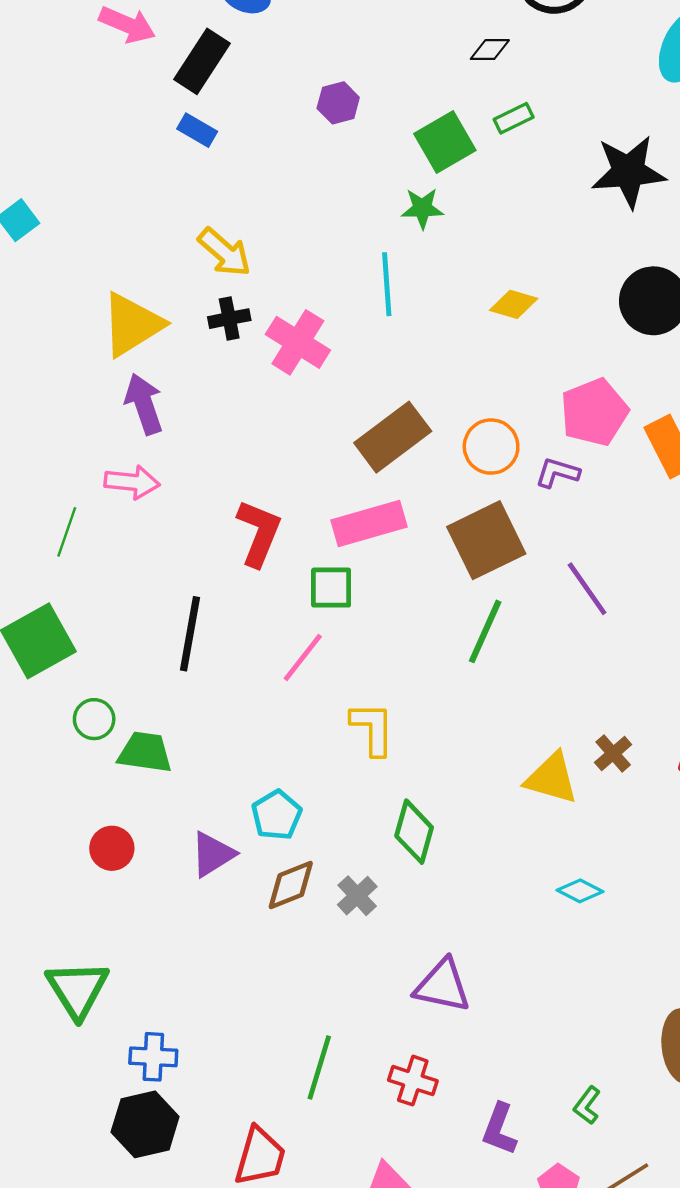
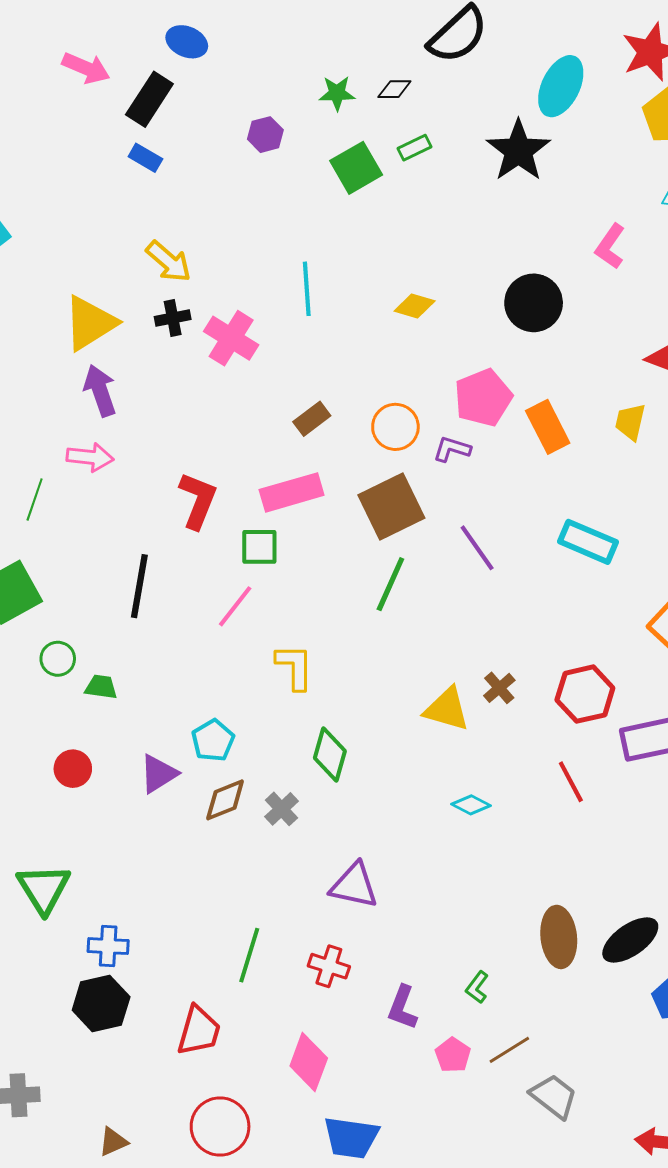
black star: (629, 172) -> (518, 151), moved, turned -30
green star: (422, 208) -> (337, 93), moved
brown rectangle: (393, 437) -> (312, 419), size x0.6
green trapezoid: (145, 752) -> (101, 687), size x0.7

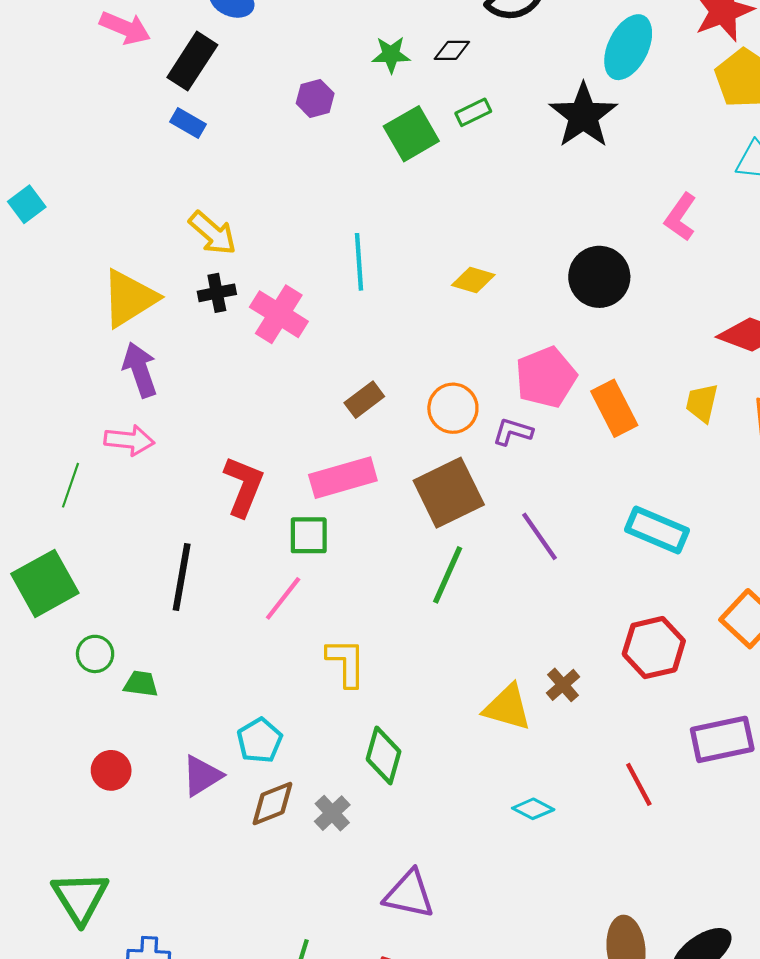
red hexagon: (585, 694) -> (654, 648), moved

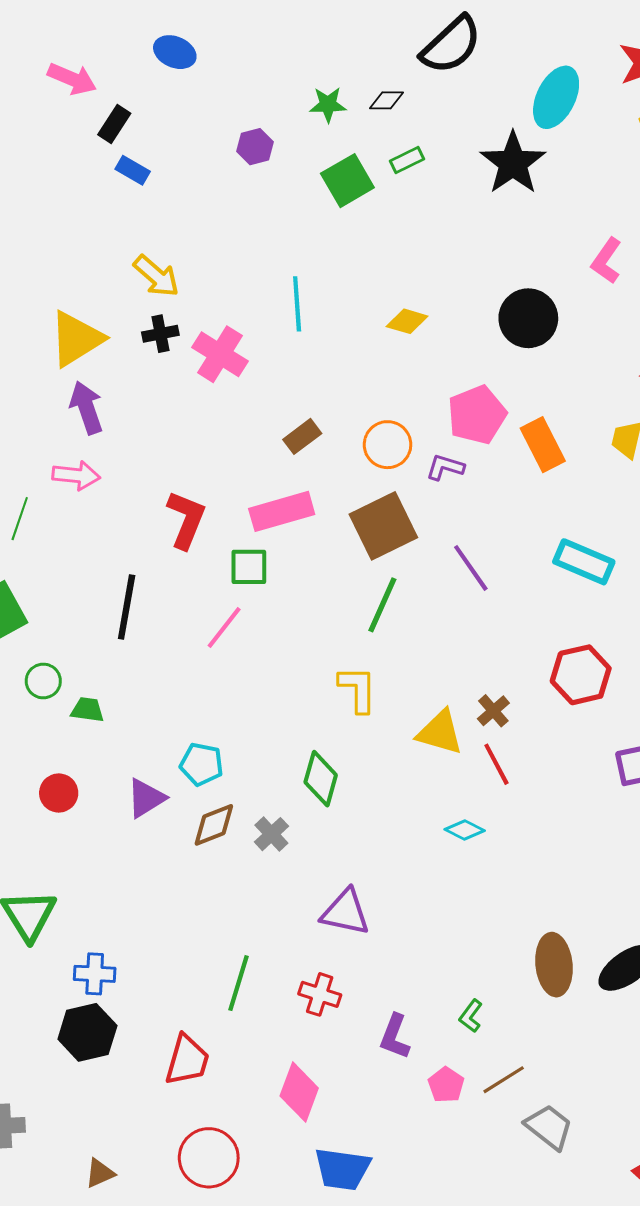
black rectangle: (192, 61) -> (114, 124), moved, size x0.7
yellow L-shape: (346, 662) -> (358, 689), moved
cyan pentagon: (260, 740) -> (202, 764), turned -30
red line: (639, 784) -> (496, 764), moved

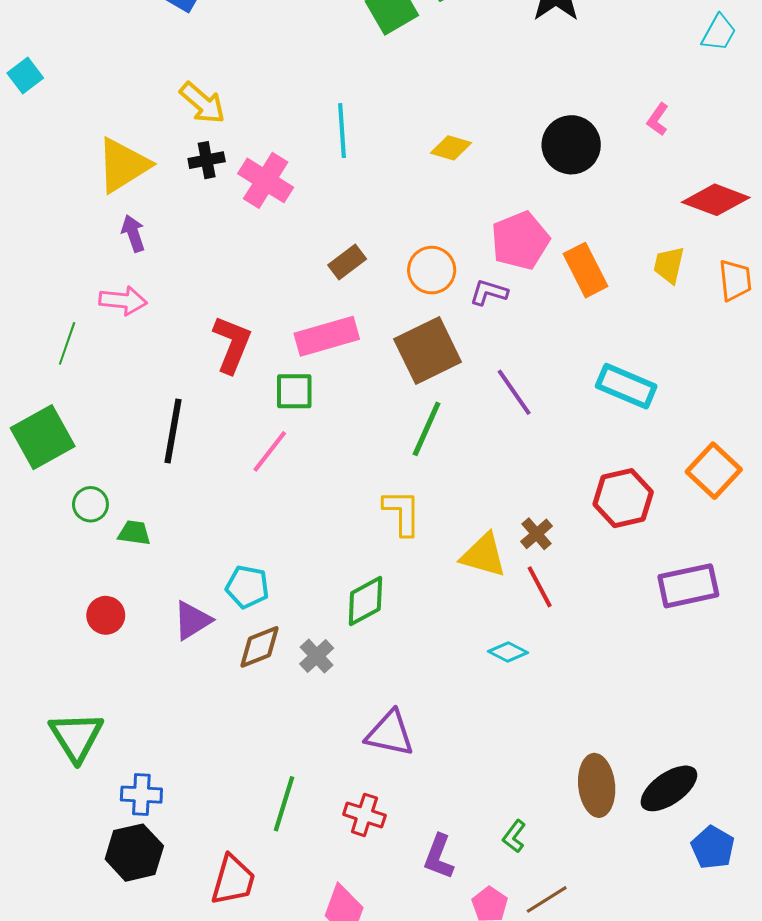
pink L-shape: (606, 261) -> (658, 119), moved, size x0.7
purple arrow: (86, 408) -> (133, 233), size x0.7
green diamond: (321, 779) -> (365, 601), turned 46

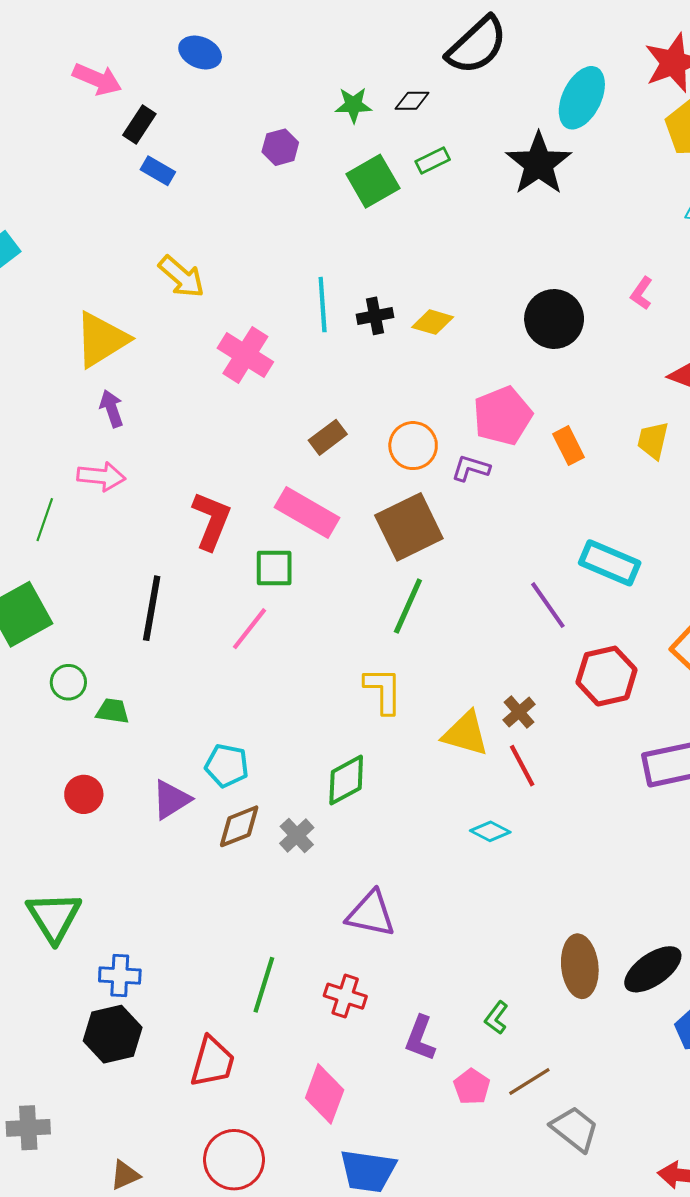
black cross: (207, 160) -> (375, 316), moved
orange rectangle: (585, 270) -> (568, 446), size x0.7
pink rectangle: (327, 336) -> (307, 512), turned 46
purple line: (514, 392) -> (548, 605), moved

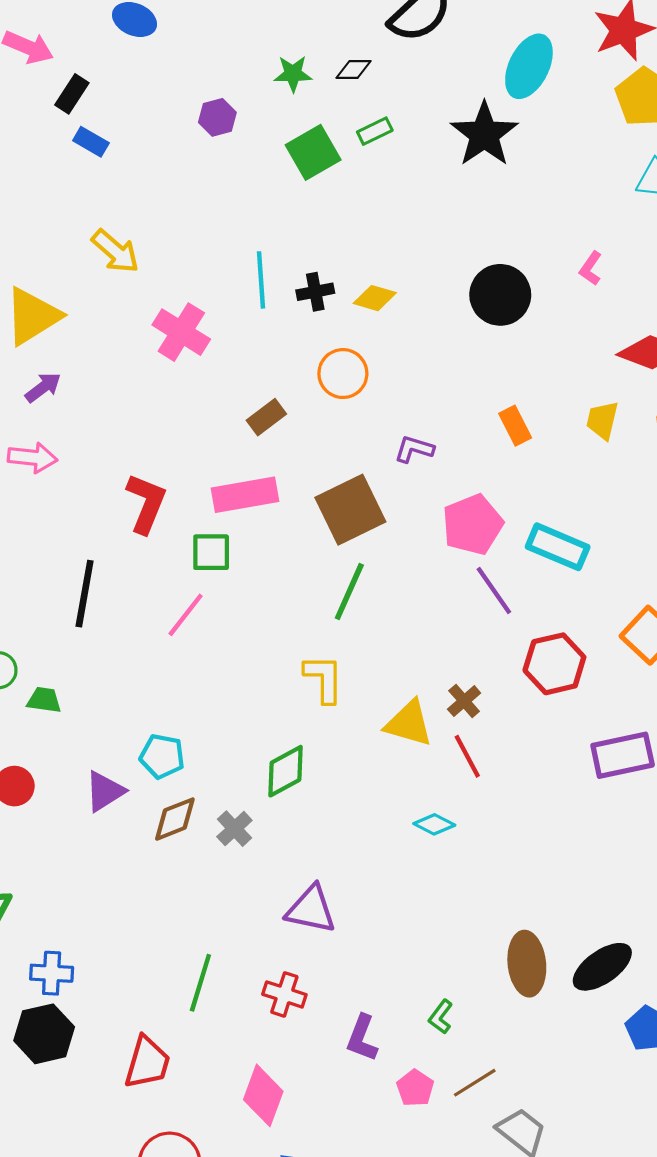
purple arrow: (112, 409) -> (43, 387), turned 72
pink pentagon: (503, 416) -> (473, 525), moved
orange circle: (413, 446) -> (343, 374), moved
pink rectangle: (307, 512) -> (245, 495), turned -40

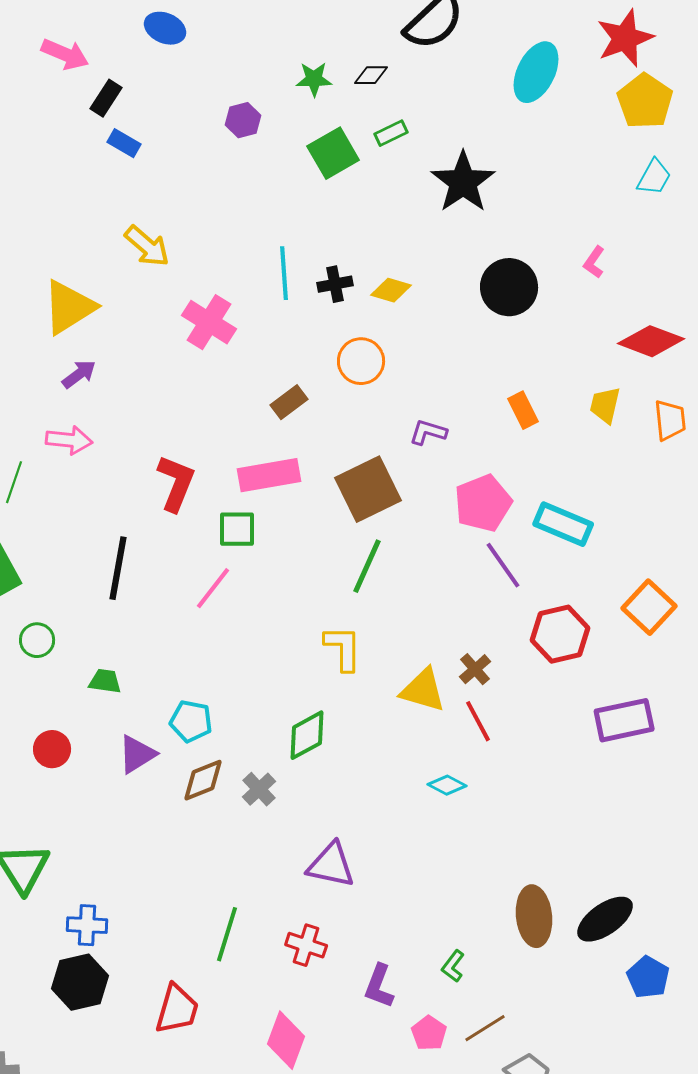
black star: (484, 134) -> (463, 182), moved
green trapezoid: (44, 700) -> (105, 681), moved

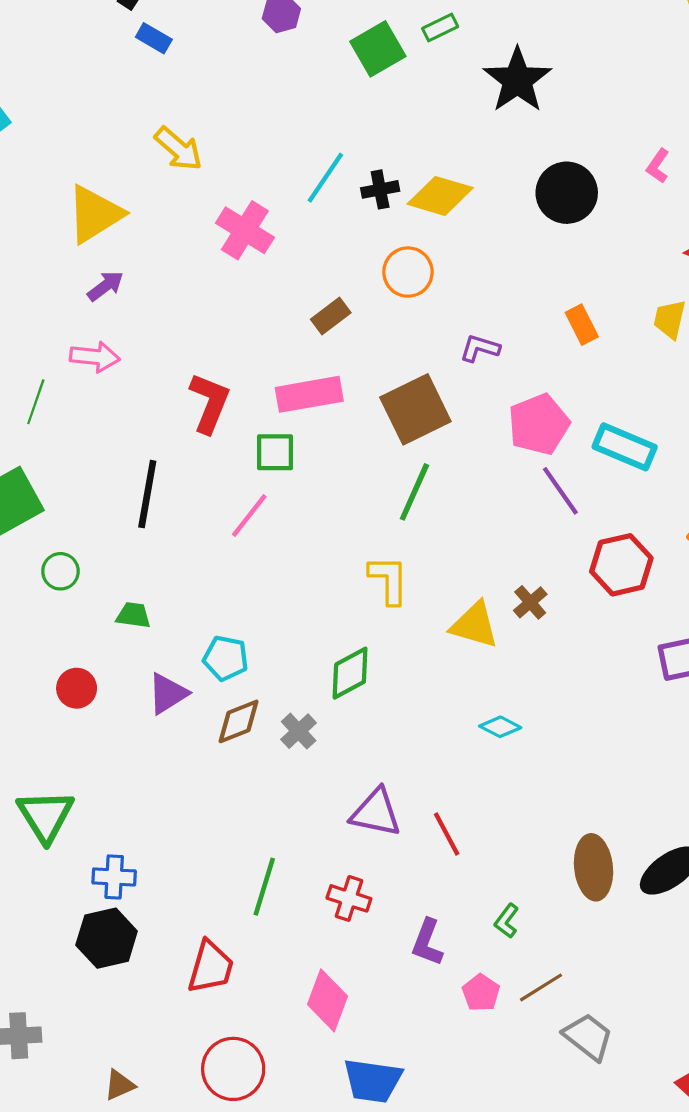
cyan line: (284, 273) -> (325, 178), turned 38
yellow diamond: (391, 290) -> (440, 196), size x1.5
red line: (478, 721) -> (447, 834), moved

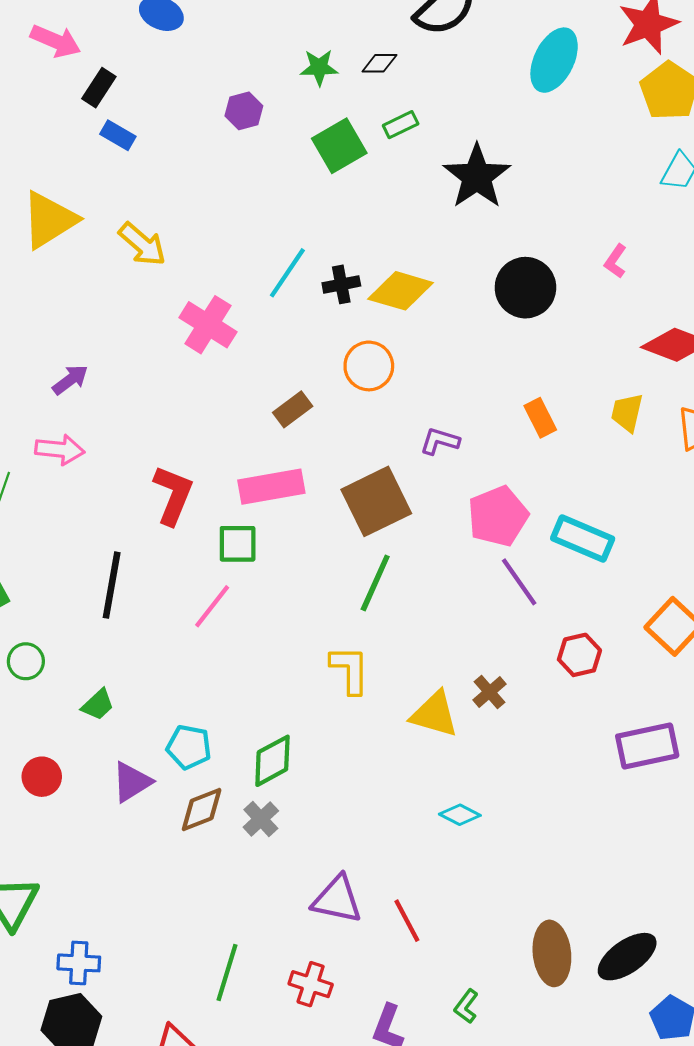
yellow triangle: (95, 214) -> (49, 220), moved
red hexagon: (621, 565) -> (579, 655), size x0.7
green trapezoid: (133, 615) -> (98, 705), turned 129
green diamond: (350, 673) -> (272, 761), moved

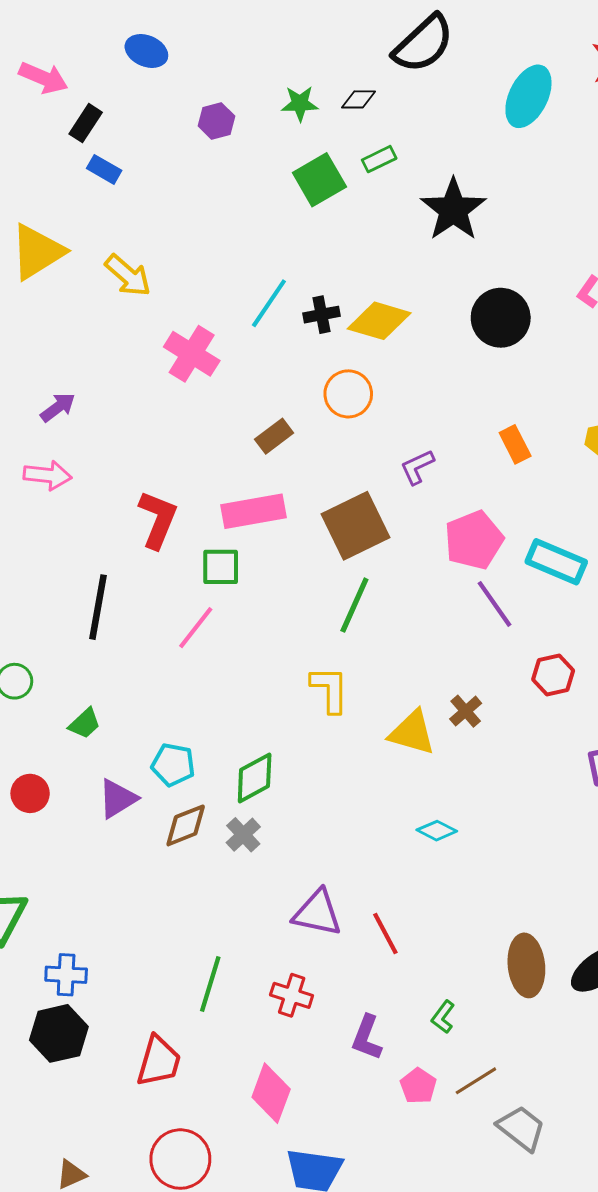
purple hexagon: (244, 111) -> (216, 121), moved
purple L-shape: (440, 441) -> (417, 467), turned -42

